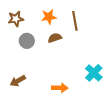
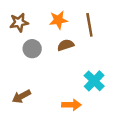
cyan cross: (94, 73) -> (94, 81), moved

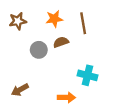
gray circle: (32, 49) -> (39, 50), moved
cyan cross: (94, 81) -> (88, 75), turned -30

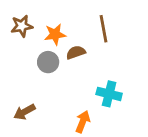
orange star: (54, 19) -> (55, 34), moved
orange arrow: (66, 97) -> (83, 122), turned -70

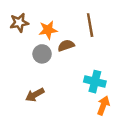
brown arrow: (25, 112) -> (35, 95), moved
orange arrow: (83, 122) -> (103, 106), moved

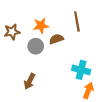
brown star: (19, 23) -> (12, 32), moved
brown arrow: (35, 95) -> (30, 81), turned -35

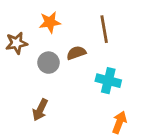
orange star: (41, 26) -> (50, 22), moved
cyan cross: (81, 70) -> (108, 81), moved

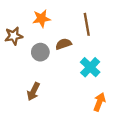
cyan cross: (108, 81) -> (90, 67), turned 30

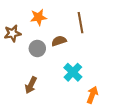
cyan cross: (90, 67) -> (73, 72), moved

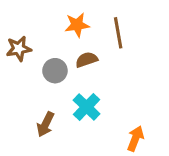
orange star: (38, 17) -> (77, 25), moved
cyan cross: (73, 72) -> (87, 107), moved

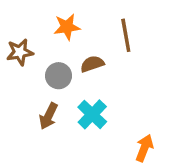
orange star: (77, 25) -> (67, 27), moved
brown arrow: (46, 124) -> (48, 116), moved

